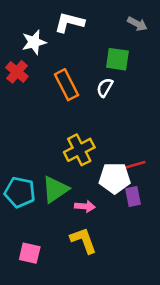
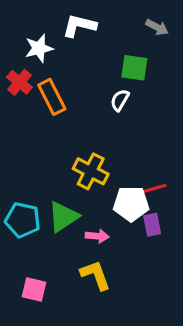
orange rectangle: (67, 85) -> (52, 97), moved
yellow cross: (79, 150) -> (91, 171), turned -36

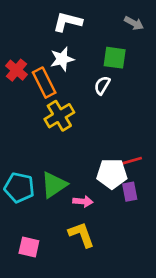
white star: (39, 48) -> (62, 59), moved
yellow cross: (91, 171) -> (59, 116), moved, turned 32

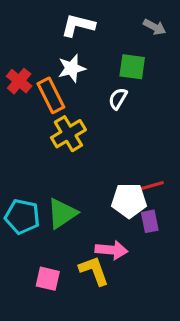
pink arrow: (83, 201) -> (111, 250), moved, size x1.4
pink square: (29, 247) -> (48, 279), moved

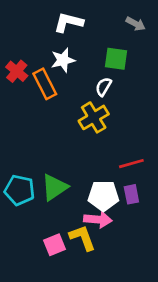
yellow cross: (68, 134) -> (94, 117), moved
white pentagon: (129, 201) -> (103, 196), moved
pink square: (48, 279) -> (55, 245), moved, turned -35

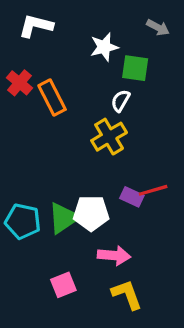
white L-shape: (68, 22) -> (36, 26), moved
white star: (63, 60) -> (104, 47), moved
purple rectangle: (131, 194) -> (132, 197), moved, turned -54
white pentagon: (103, 196) -> (91, 213), moved
yellow L-shape: (82, 238) -> (127, 295), moved

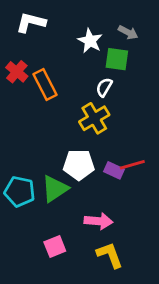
gray arrow: (158, 27) -> (128, 32), moved
white star: (104, 47) -> (90, 41), turned -30
white pentagon: (91, 213) -> (79, 165), moved

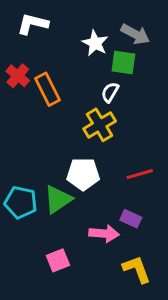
gray arrow: (128, 32) -> (135, 34), size x1.4
purple rectangle: (114, 170) -> (131, 219), moved
yellow L-shape: (110, 255) -> (137, 269), moved

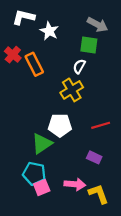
white star: (95, 43) -> (49, 31), moved
cyan pentagon: (21, 202) -> (34, 174), moved
pink arrow: (104, 234) -> (75, 184), moved

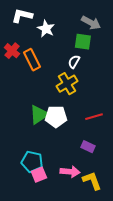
green triangle: (42, 144) -> (39, 115), moved

